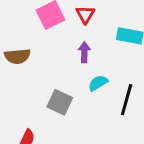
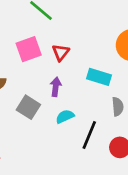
gray square: (60, 102) -> (28, 107), moved

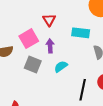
pink square: (29, 49) -> (29, 39), moved
black line: (89, 135) -> (83, 90), moved

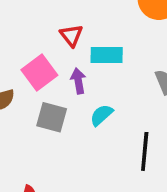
cyan rectangle: (81, 33) -> (107, 55), moved

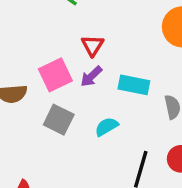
cyan rectangle: (107, 55) -> (134, 85), moved
purple arrow: (78, 81) -> (91, 76), moved, turned -135

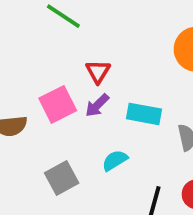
gray square: (59, 120) -> (62, 178), moved, turned 36

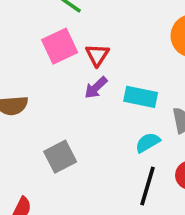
pink square: (58, 104) -> (60, 46), moved
cyan semicircle: (115, 160) -> (148, 143), moved

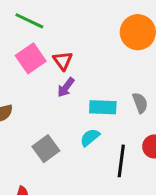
cyan rectangle: (141, 97) -> (103, 107), moved
cyan semicircle: (148, 143) -> (90, 137), moved

